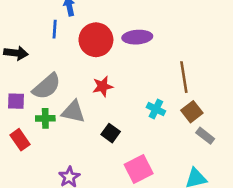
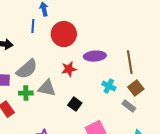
purple ellipse: (137, 37) -> (95, 56), moved
gray rectangle: (205, 136) -> (129, 106), moved

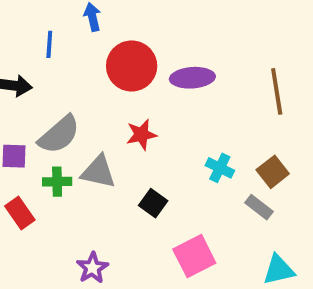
blue line: (33, 26) -> (49, 44), moved
purple ellipse: (95, 56) -> (192, 78), moved
brown line: (130, 62) -> (277, 91), moved

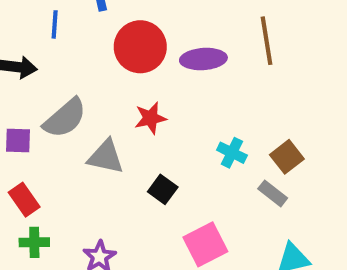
brown line: (277, 91) -> (267, 41), moved
green cross: (57, 182) -> (34, 242), moved

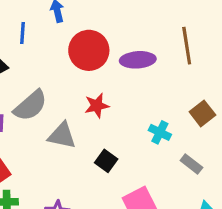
brown square: (287, 157) -> (202, 113), moved

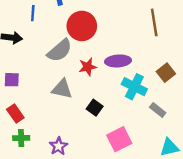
purple ellipse: (138, 60) -> (118, 61), moved
gray semicircle: (30, 106) -> (60, 50), moved
cyan cross: (160, 132) -> (134, 87), size x1.5

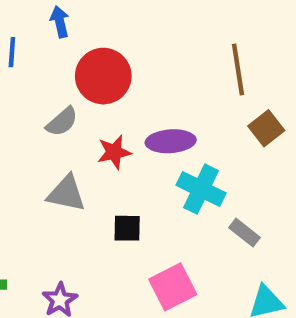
gray semicircle: (60, 50) -> (62, 122), size x0.7
brown square: (166, 73) -> (266, 128), moved
black square: (95, 108) -> (127, 228), turned -35

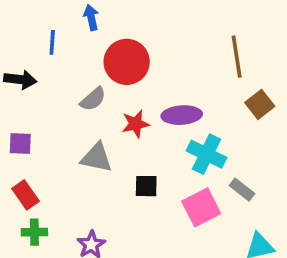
pink square: (173, 287) -> (201, 207), moved

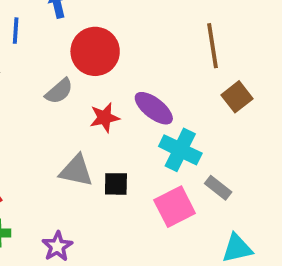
purple ellipse: (182, 115) -> (154, 108), turned 42
gray triangle: (97, 158) -> (76, 171), moved

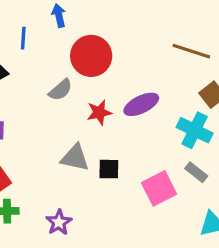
brown line: (212, 46) -> (191, 51), turned -63
purple ellipse: (154, 108) -> (141, 104), turned -64
cyan cross: (180, 150) -> (195, 130), moved

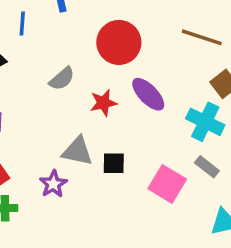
red circle: (91, 56) -> (119, 42), moved
purple ellipse: (141, 104) -> (148, 94), turned 72
pink square: (159, 188) -> (167, 184), turned -32
purple star: (59, 222) -> (53, 184), moved

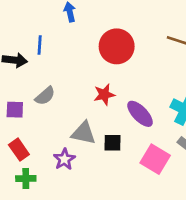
blue line: (22, 23) -> (40, 45), moved
gray semicircle: (62, 79) -> (45, 96), moved
purple ellipse: (148, 94) -> (140, 114), moved

